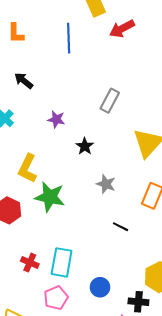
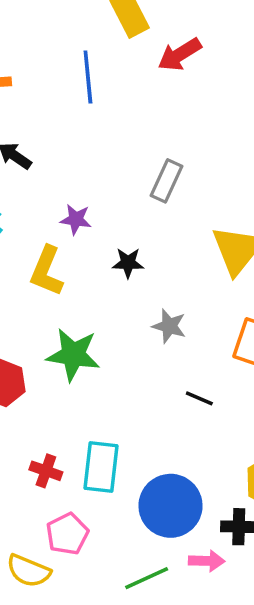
black star: (85, 146) -> (128, 263), turned -30
yellow L-shape: (27, 168) -> (47, 271), moved
blue circle: (100, 287) -> (170, 506), size x1.8
pink pentagon: (56, 298) -> (67, 534), moved

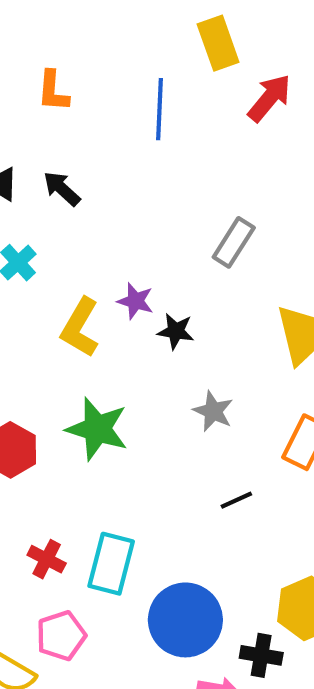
red arrow: (180, 55) -> (269, 98), turned 153
purple star: (76, 219) -> (135, 301), moved
black line: (199, 398) -> (236, 500), turned -56

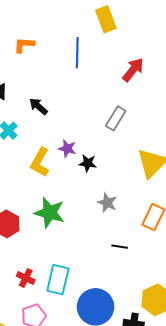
orange L-shape: (53, 91) -> (24, 45), turned 90
red arrow: (269, 98) -> (133, 70), moved
black arrow: (62, 189) -> (38, 106), moved
black line: (236, 500) -> (120, 247), turned 35

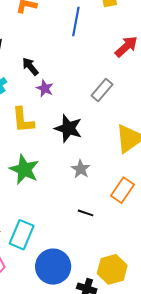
purple star: (67, 149) -> (45, 88), moved
yellow L-shape: (40, 162) -> (23, 120), turned -44
black star: (88, 163) -> (68, 128), size x1.6

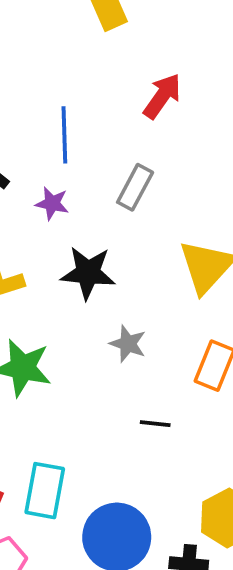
blue line: (76, 22) -> (64, 135), moved
purple star: (45, 88) -> (52, 203), moved

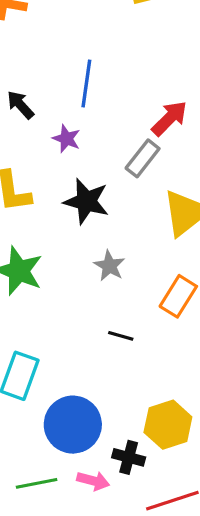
red arrow: (162, 96) -> (169, 118), moved
gray rectangle: (135, 187) -> (143, 158), moved

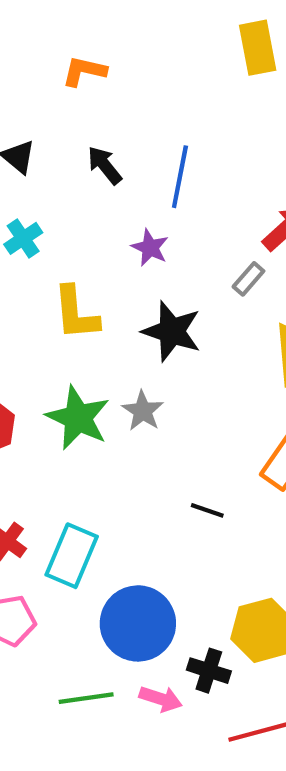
black arrow: (20, 105) -> (105, 165), moved
gray rectangle: (143, 158) -> (248, 279), size x0.7
gray star: (109, 266) -> (143, 411), moved

